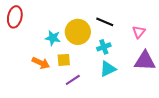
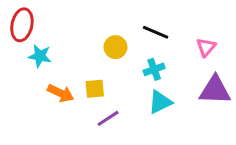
yellow circle: (78, 32) -> (115, 47), size x0.6
cyan star: (53, 38) -> (40, 56), moved

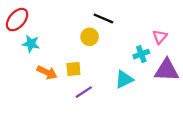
red ellipse: (22, 25) -> (17, 20), turned 30
black line: (156, 32) -> (103, 18), moved
cyan cross: (154, 69) -> (141, 54), moved

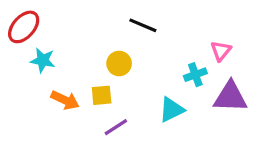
yellow circle: (90, 37) -> (119, 64), moved

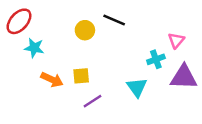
yellow circle: (119, 64) -> (85, 30), moved
cyan triangle: (172, 110) -> (137, 87), turned -40

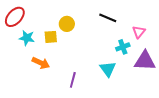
black line: (114, 20) -> (108, 18), moved
yellow square: (81, 76) -> (51, 37), moved
purple line: (93, 101) -> (73, 80), turned -42

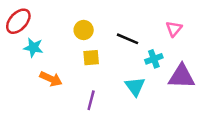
black line: (108, 18) -> (127, 39), moved
pink triangle: (139, 32) -> (174, 29), moved
yellow square: (51, 37) -> (91, 58), moved

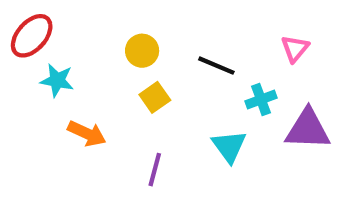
yellow square: (91, 58) -> (155, 97), turned -30

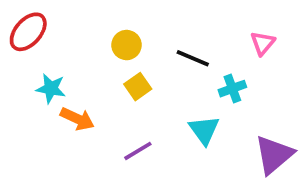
cyan star: (57, 80) -> (51, 89), moved
purple triangle: (308, 129) -> (274, 155), moved, turned -42
purple line: (155, 170) -> (138, 151), turned 44

